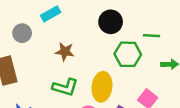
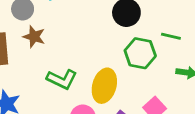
brown star: (65, 52) -> (34, 37), moved

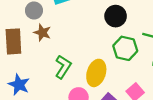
green L-shape: (62, 79) -> (63, 67), turned -85

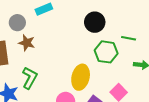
green L-shape: (63, 67) -> (30, 78), moved

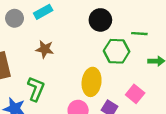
gray circle: (17, 23) -> (15, 18), moved
brown star: (27, 43) -> (45, 49), moved

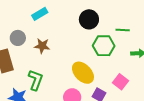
gray circle: (15, 18) -> (18, 38), moved
yellow ellipse: (92, 82) -> (83, 73), turned -50

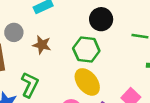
green hexagon: (104, 46) -> (86, 50), moved

